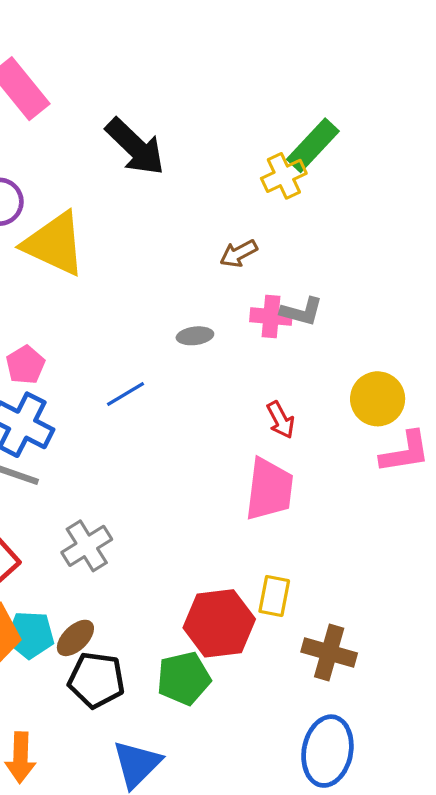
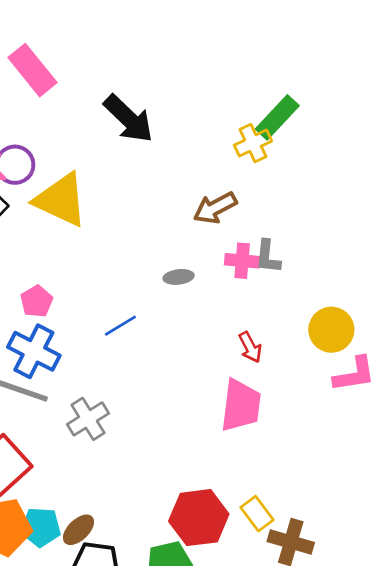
brown arrow: (239, 253) -> (215, 208), size x1.4
gray L-shape: (302, 312) -> (268, 257), turned 81
gray cross: (87, 546) -> (88, 419), moved
yellow rectangle: (274, 596) -> (257, 514), moved, turned -48

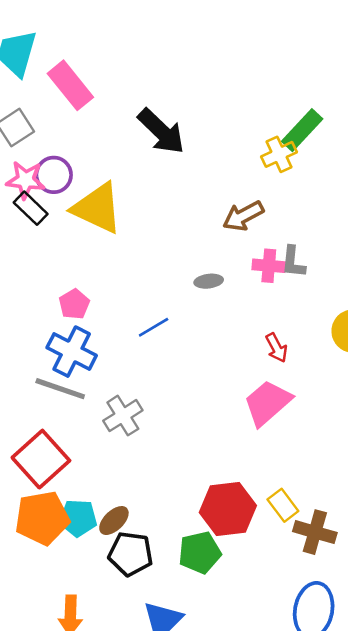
pink trapezoid: (241, 405) -> (268, 403), turned -138

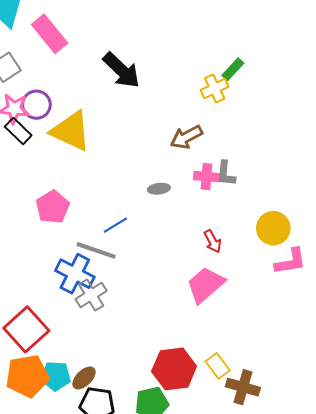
green rectangle: (302, 130) -> (233, 69), size x0.7
pink pentagon: (74, 304) -> (53, 207), size x1.4
blue cross: (72, 352) -> (75, 274), moved
gray line: (60, 389) -> (96, 250), moved

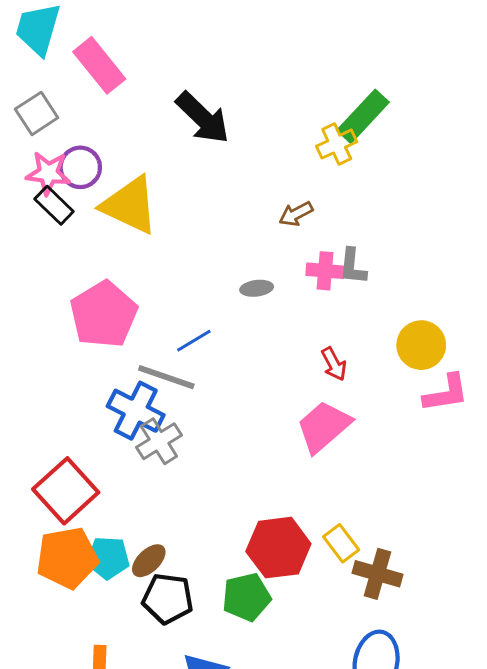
green rectangle: (233, 69) -> (363, 116), size x1.6
brown arrow: (186, 137) -> (296, 214), size x0.7
pink pentagon: (53, 207) -> (104, 314), size x1.4

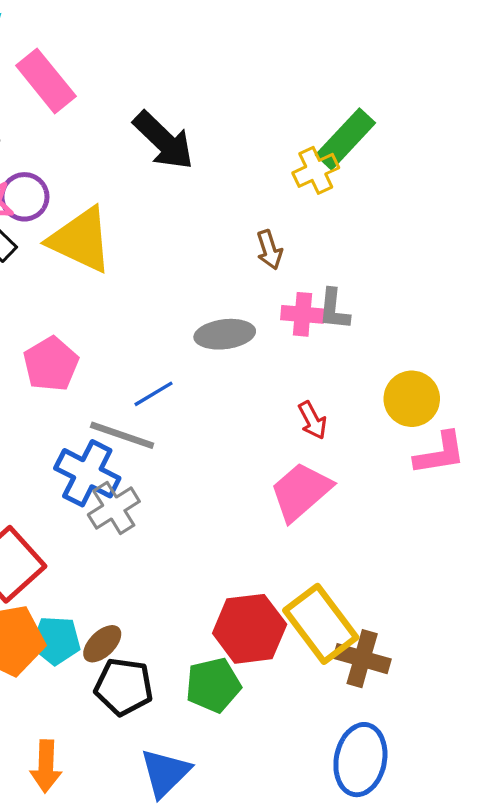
brown arrow: (296, 214) -> (269, 250), turned -80
gray ellipse: (257, 288) -> (225, 334), size x1.6
pink pentagon: (104, 314) -> (51, 364), size x0.7
yellow rectangle: (341, 543) -> (321, 624), size x1.8

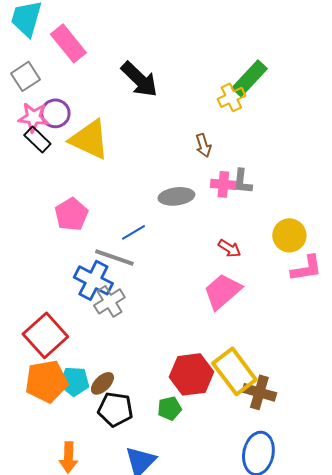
red arrow: (312, 420) -> (229, 248), turned -30
green pentagon: (213, 685) -> (169, 408), size x0.7

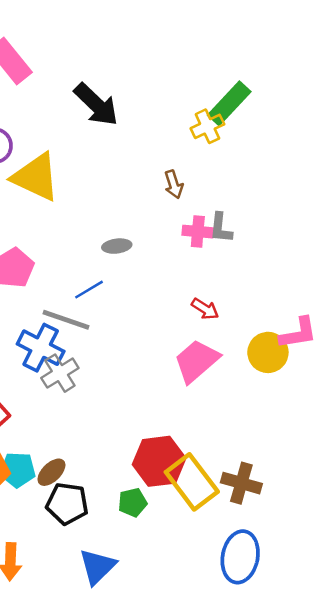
gray ellipse: (176, 196) -> (117, 246), moved, size x0.7
yellow circle: (289, 235) -> (268, 352), moved
yellow rectangle: (234, 371) -> (192, 482), moved

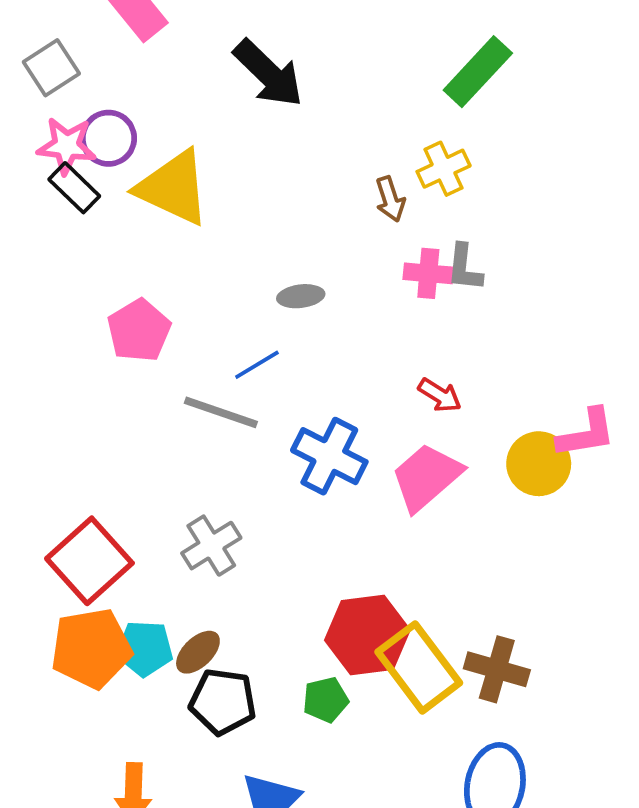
yellow cross: (207, 126) -> (444, 169), moved
blue cross: (41, 348) -> (329, 456), moved
gray cross: (60, 373) -> (211, 546), moved

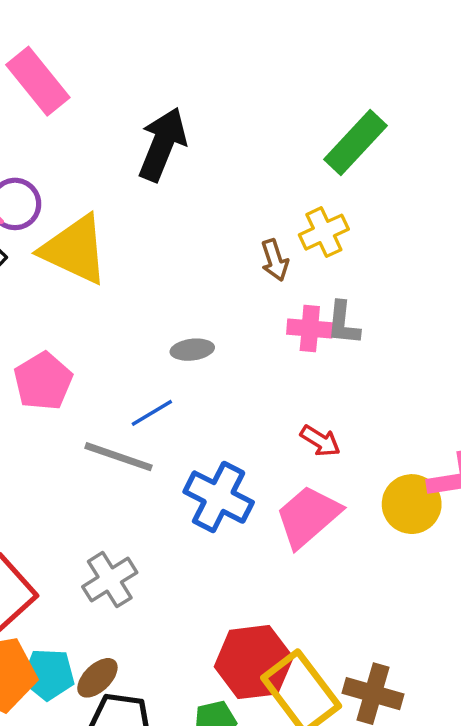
black arrow: (268, 73) -> (162, 144), turned -112

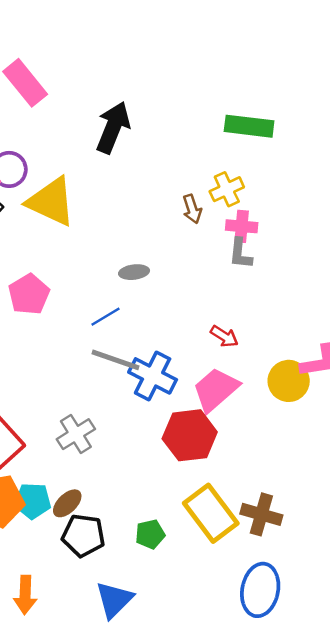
green rectangle: (355, 143) -> (249, 126), turned 54
pink cross: (310, 329) -> (242, 226), moved
gray line: (119, 457) -> (115, 360), moved
red hexagon: (254, 662) -> (190, 435), moved

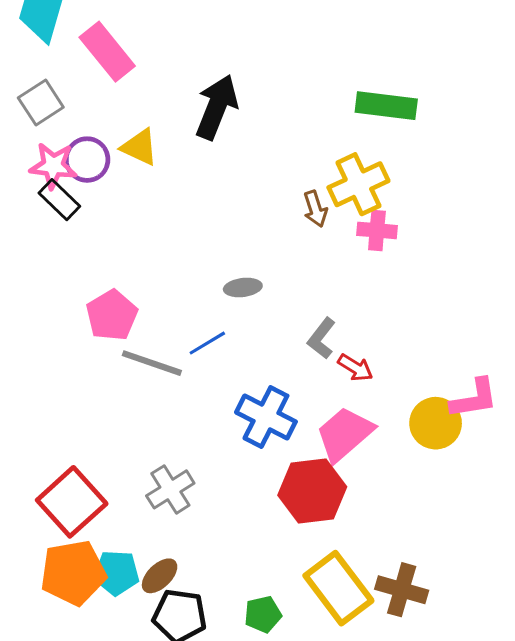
yellow cross: (227, 189) -> (358, 184), size x1.4
yellow triangle: (51, 202) -> (140, 147), moved, size x0.6
gray L-shape: (240, 254) -> (321, 338), moved, turned 32
gray line: (115, 360) -> (152, 363), moved

